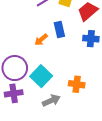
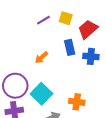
blue rectangle: (59, 30) -> (70, 47), moved

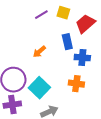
blue cross: (91, 56) -> (82, 58), moved
orange cross: (77, 102) -> (76, 84), moved

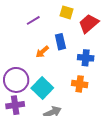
purple line: (41, 15) -> (33, 20), moved
blue rectangle: (67, 42) -> (60, 42), moved

